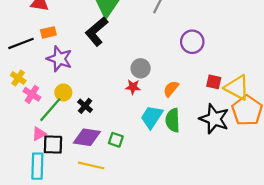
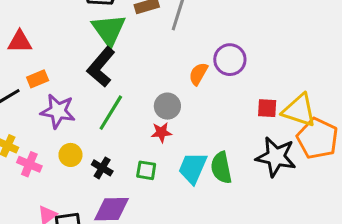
orange semicircle: (171, 89) -> (198, 74), moved
green line: (50, 110) -> (111, 113), moved
green square: (116, 140) -> (146, 170), moved

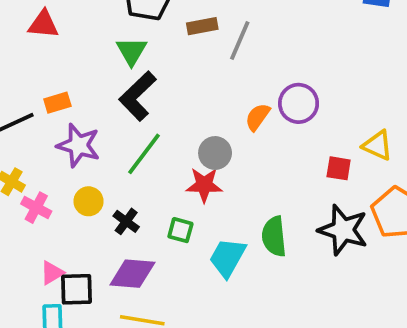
green triangle: (109, 30) -> (132, 51), moved, size x0.7
red triangle: (20, 42) -> (43, 24), moved
yellow triangle: (299, 110) -> (378, 145), moved, size x0.7
red star: (161, 132) -> (204, 185), size x1.4
cyan trapezoid: (193, 168) -> (228, 258), moved

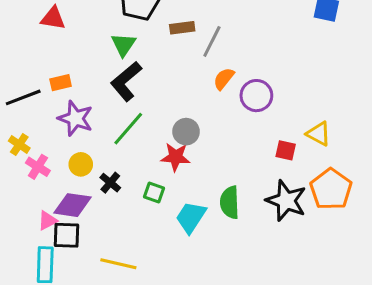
orange semicircle: (258, 117) -> (224, 79), moved
purple diamond: (132, 274) -> (73, 205), moved

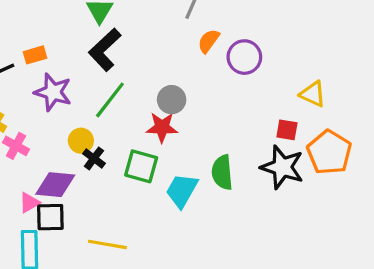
red square: (286, 150) -> (287, 130), moved
yellow circle: (81, 164) -> (81, 141), moved
green square: (154, 192) -> (141, 166), size x1.5

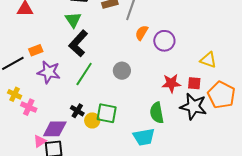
red star: (162, 127) -> (171, 83), moved
yellow circle: (81, 141) -> (92, 120), moved
cyan trapezoid: (182, 190) -> (144, 137), moved, turned -125

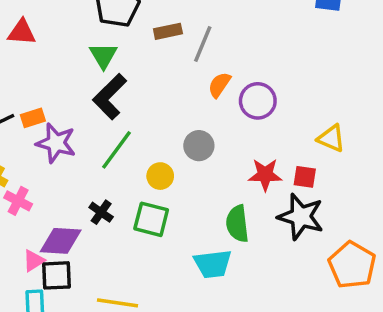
orange rectangle: (36, 50) -> (33, 118), moved
gray circle: (122, 71) -> (199, 146), moved
orange pentagon: (221, 95) -> (352, 265), moved
yellow circle: (92, 120) -> (160, 176), moved

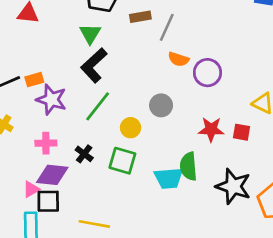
orange semicircle: (219, 85) -> (178, 59), turned -108
pink cross: (18, 201) -> (46, 143), moved, turned -30
black star: (301, 217) -> (233, 186), moved
cyan trapezoid: (213, 264) -> (169, 178), moved

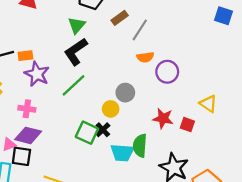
brown rectangle: (140, 17) -> (120, 18), turned -35
orange semicircle: (178, 59) -> (145, 57), turned -35
yellow circle: (131, 128) -> (111, 109), moved
black cross: (84, 154) -> (103, 130), moved

